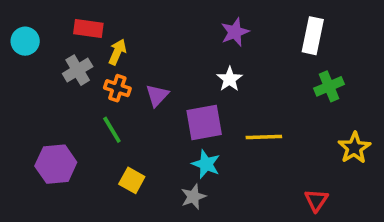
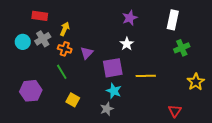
red rectangle: (88, 28) -> (40, 16), moved
cyan circle: (25, 41) -> (23, 42), moved

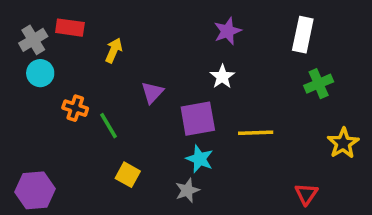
gray cross: (43, 39) -> (33, 40), moved
orange cross: (65, 49) -> (75, 108), moved
purple hexagon: (31, 91) -> (35, 190), moved

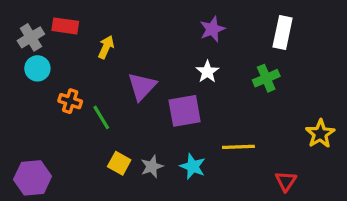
green cross: (319, 84) -> (266, 78), moved
purple triangle: (152, 92) -> (142, 86), size x1.4
yellow line: (256, 133) -> (238, 147), moved
cyan star: (200, 159) -> (193, 166), moved
gray star: (187, 190) -> (152, 166), moved

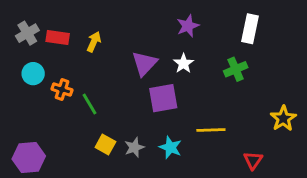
red rectangle: (65, 26) -> (58, 37), moved
cyan circle: (37, 68) -> (33, 74), moved
purple triangle: (142, 86) -> (144, 63), moved

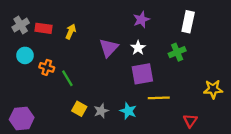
purple square: (163, 98) -> (142, 74), moved
yellow star: (283, 118) -> (213, 89), turned 30

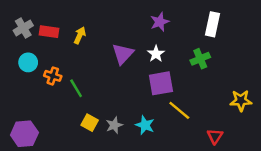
yellow line: (159, 98) -> (179, 110), turned 42

